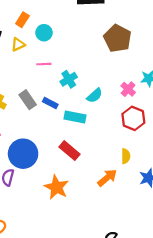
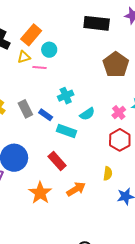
orange rectangle: (22, 20) -> (31, 35), size x1.5
pink line: (44, 64) -> (40, 67), moved
orange arrow: (107, 178) -> (76, 189), moved

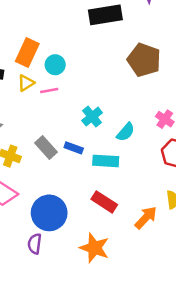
orange arrow: (76, 189) -> (146, 218), moved

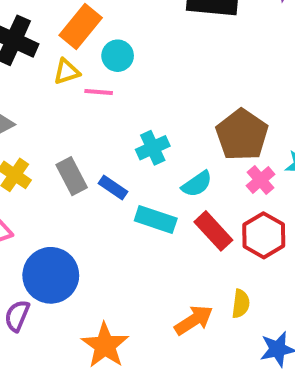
brown pentagon: (144, 60) -> (242, 135), moved
red rectangle: (104, 202) -> (213, 231), moved

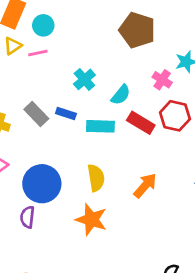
brown pentagon: (242, 135) -> (137, 30), moved
yellow semicircle: (241, 304) -> (96, 178), moved, size x1.4

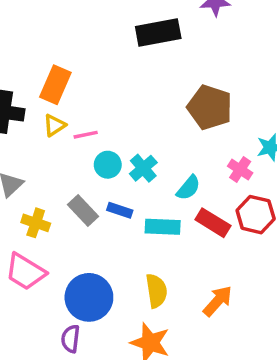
cyan circle: (43, 25) -> (108, 165), moved

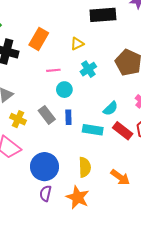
yellow triangle: (54, 125) -> (77, 44), moved
cyan cross: (143, 168) -> (88, 69), moved
blue rectangle: (120, 210) -> (68, 117), turned 64
orange arrow: (218, 301) -> (120, 177), turned 78
purple semicircle: (71, 339) -> (45, 193), moved

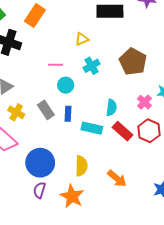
orange rectangle: (39, 39) -> (35, 16), moved
cyan semicircle: (110, 108) -> (112, 108), turned -42

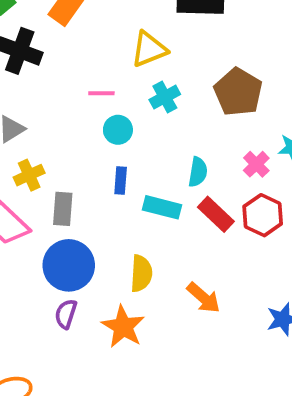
yellow triangle: (82, 39) -> (149, 49), size x1.5
gray rectangle: (46, 110) -> (63, 209), moved, turned 36
yellow cross: (16, 112) -> (29, 175), turned 35

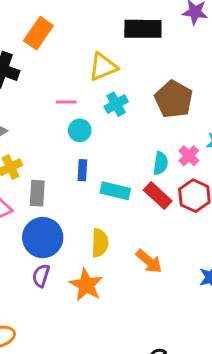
cyan semicircle: (198, 172) -> (161, 163), moved

